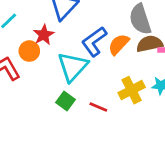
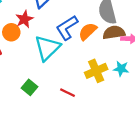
green square: (65, 101) -> (30, 87), moved
red line: (98, 107) -> (67, 93), moved

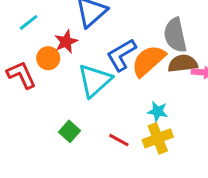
orange semicircle: (88, 31) -> (148, 61), size x1.4
cyan star: (121, 69) -> (158, 111), moved
yellow cross: (96, 71) -> (158, 138), moved

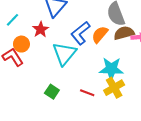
orange circle: (48, 58) -> (21, 44), moved
orange semicircle: (148, 61) -> (100, 34), size x0.7
cyan star: (158, 111) -> (111, 69), size x1.6

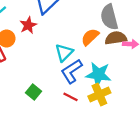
blue L-shape: (80, 33) -> (72, 71), moved
cyan triangle: (64, 54) -> (64, 53), moved, size x0.7

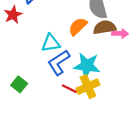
cyan triangle: (64, 53) -> (51, 43), turned 36
red line: (70, 97) -> (69, 89), moved

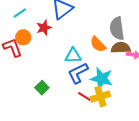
orange semicircle: (78, 26) -> (98, 44), turned -96

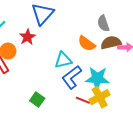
gray semicircle: (117, 28) -> (103, 23), size x0.7

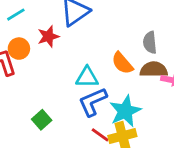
cyan star: (97, 78) -> (125, 111), turned 30

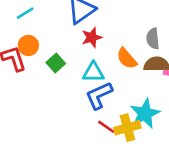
red star: (48, 36) -> (92, 37), moved
cyan star: (125, 111) -> (145, 114), moved
green square: (42, 120) -> (56, 63), moved

